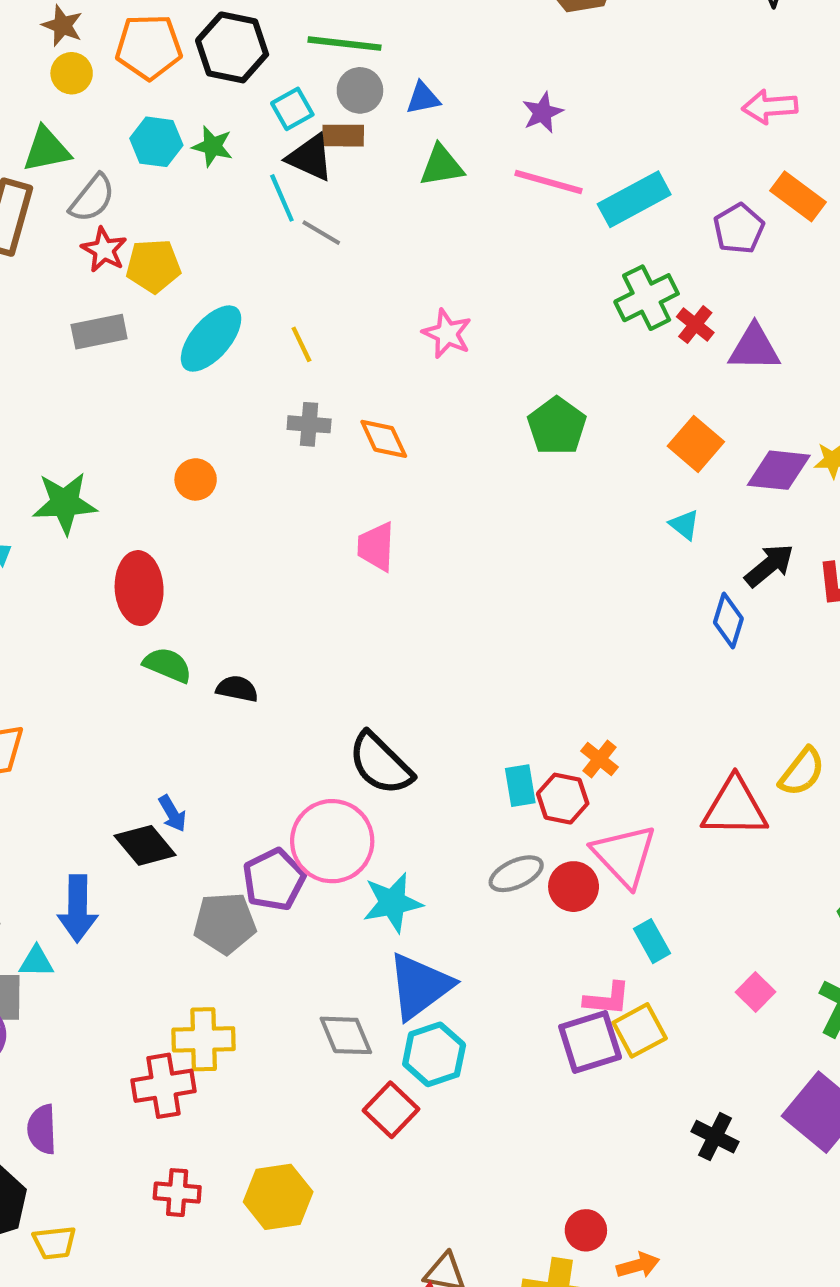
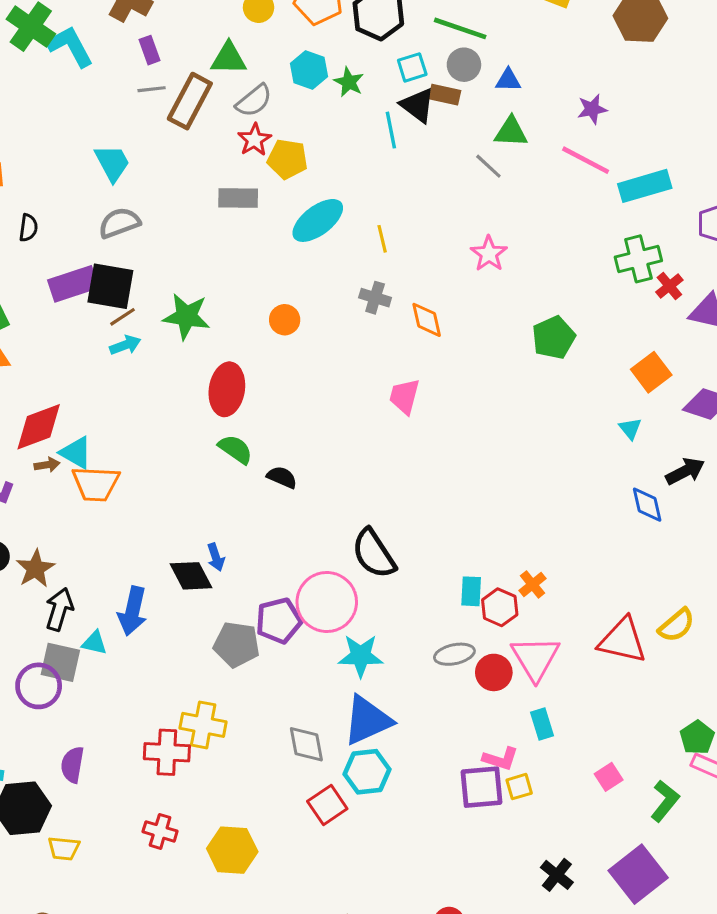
gray line: (321, 233) -> (488, 166), moved
blue diamond: (728, 621) -> (647, 505), turned -42
yellow square: (640, 1030) -> (519, 787), size x0.7

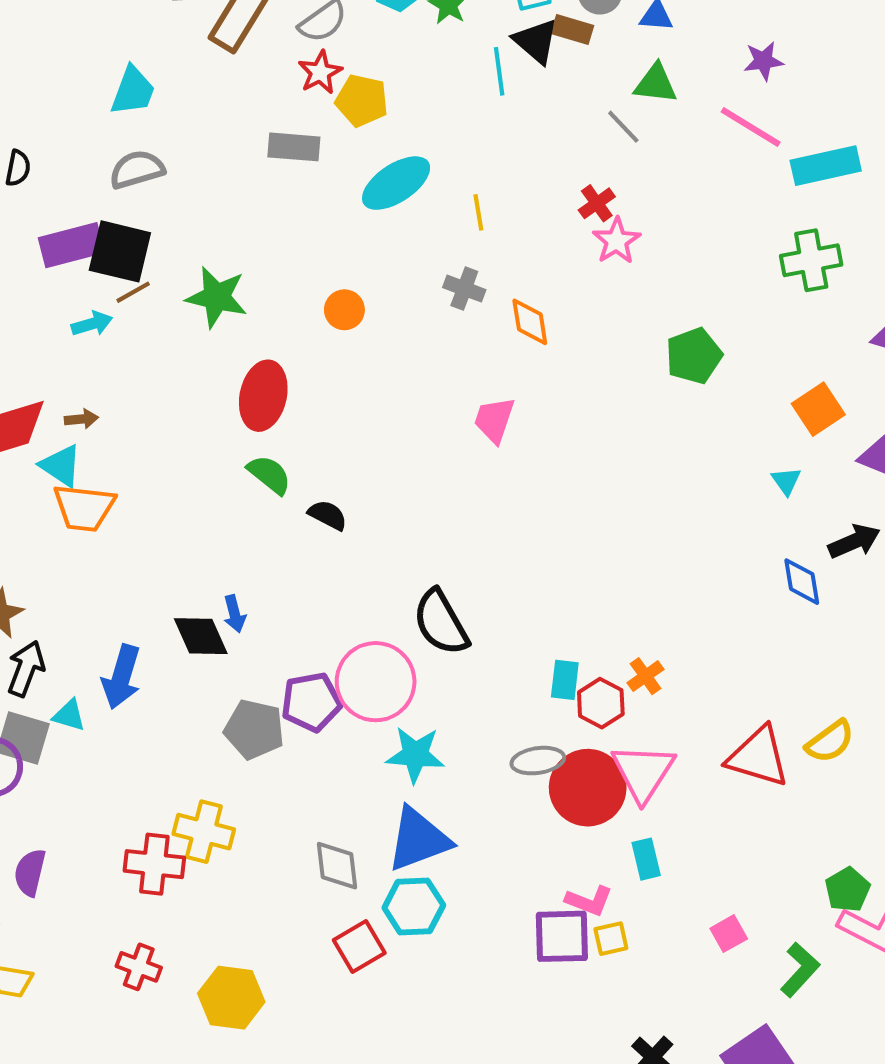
cyan trapezoid: (112, 163) -> (133, 91), turned 45
red cross: (669, 286) -> (597, 203), moved
cyan arrow: (125, 345) -> (92, 324), moved
brown arrow: (47, 465) -> (81, 419), moved
red circle: (494, 672) -> (588, 788), size x1.6

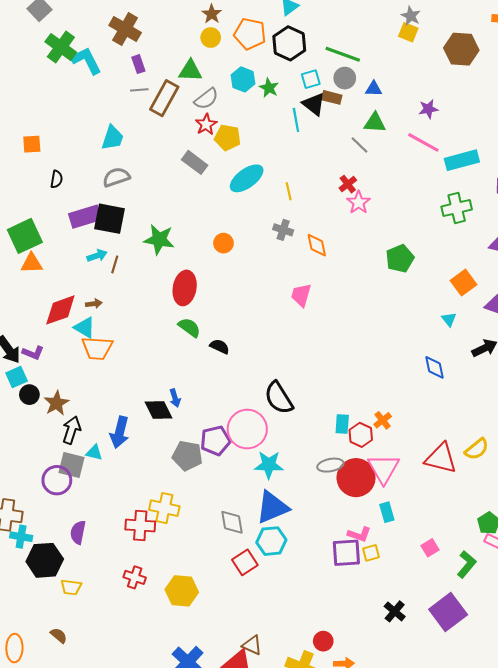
gray rectangle: (294, 147) -> (195, 162), turned 35
brown line: (133, 292) -> (115, 264), moved, turned -42
blue diamond: (802, 582) -> (435, 367), moved

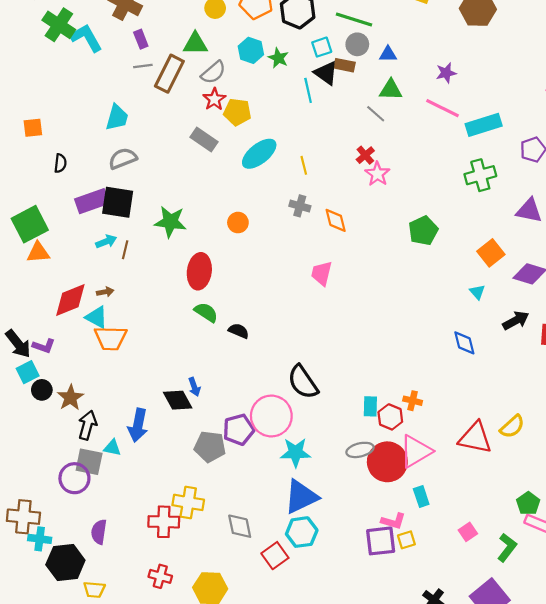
orange cross: (383, 420) -> (413, 401), turned -36
pink triangle: (384, 469) -> (416, 451), turned 32
gray diamond: (232, 522) -> (240, 526), moved

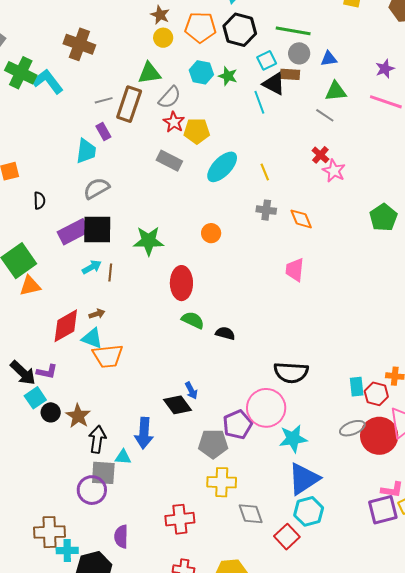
purple rectangle: (141, 39) -> (103, 131), moved
black semicircle: (303, 382) -> (291, 372), turned -44
yellow cross: (188, 502) -> (222, 482), moved

